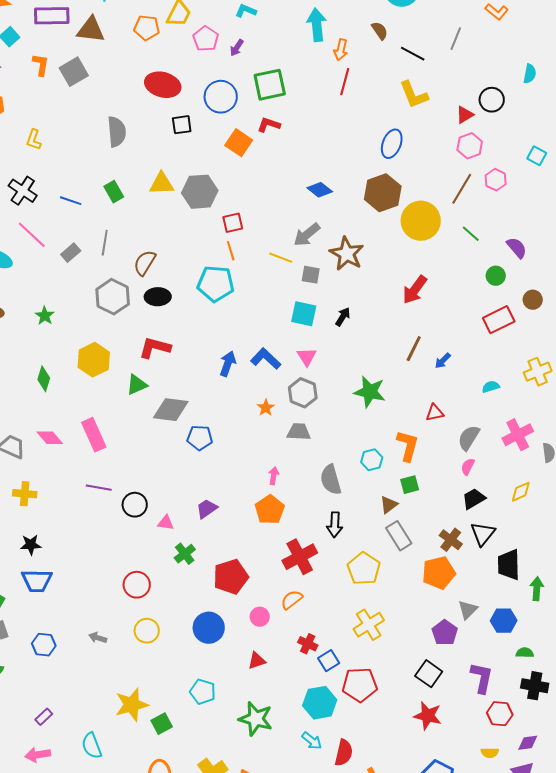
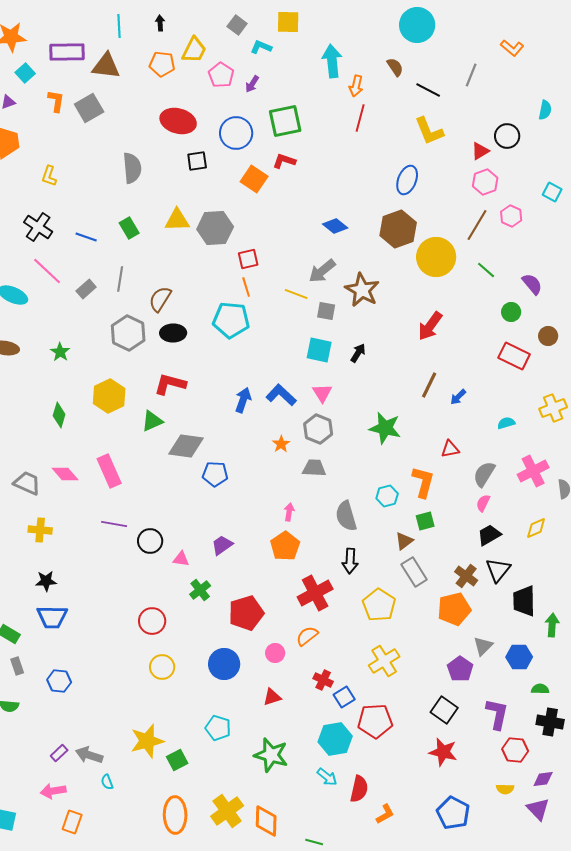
red rectangle: (499, 320) -> (514, 356), turned 52
gray arrow: (98, 638) -> (89, 755), moved, size x1.5
cyan semicircle: (92, 746) -> (107, 782), size x0.6

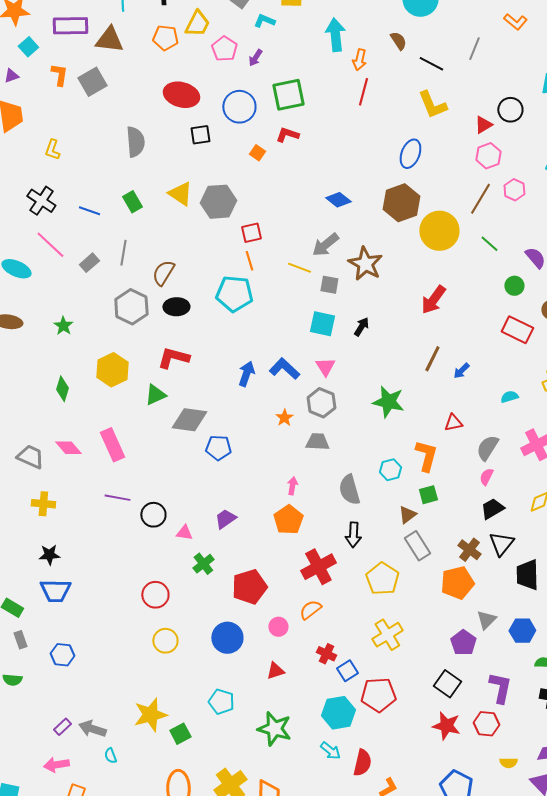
orange square: (254, 179) -> (257, 153), size x0.6
yellow triangle: (177, 220) -> (180, 194), turned 36
red hexagon: (515, 750) -> (486, 724), moved

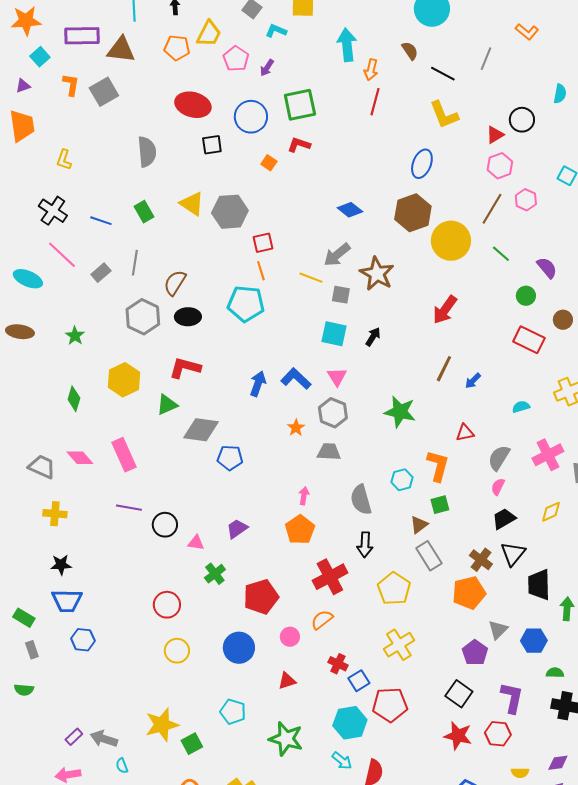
blue hexagon: (62, 655) -> (83, 640), moved

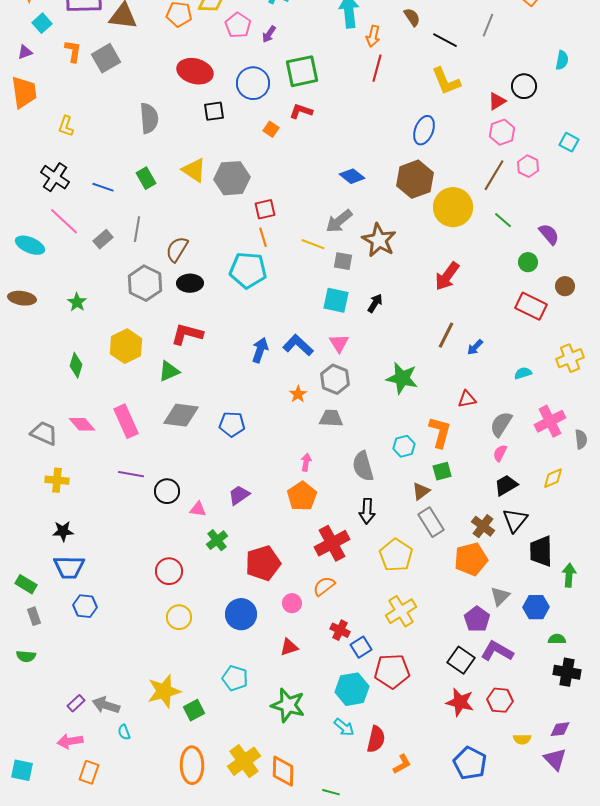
gray diamond: (201, 430) -> (181, 415), moved
purple L-shape: (512, 698) -> (497, 651), moved, turned -72

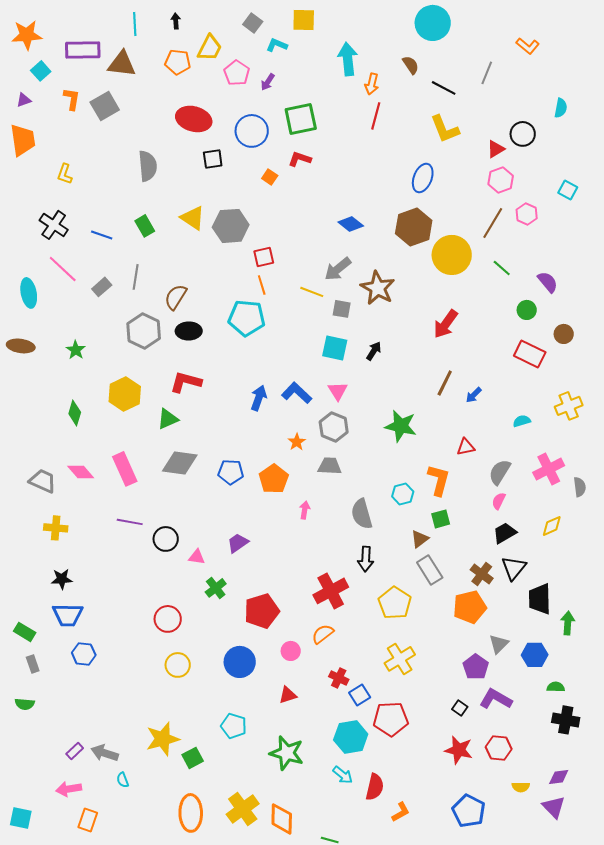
cyan ellipse: (30, 245) -> (29, 293), turned 56
orange pentagon: (302, 496) -> (274, 479), moved
black square: (461, 660) -> (460, 708), size x0.6

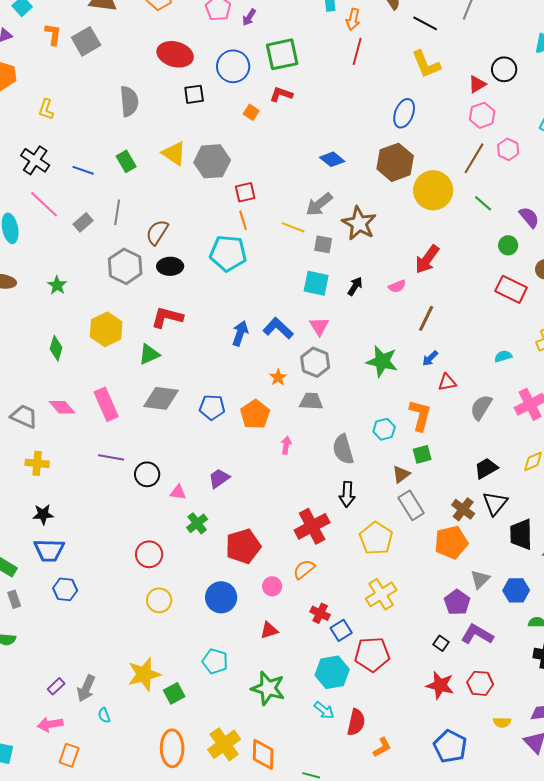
blue arrow: (474, 395) -> (430, 358), moved
pink semicircle: (499, 501) -> (397, 286), moved, turned -138
gray arrow: (105, 753) -> (86, 688), turned -84

